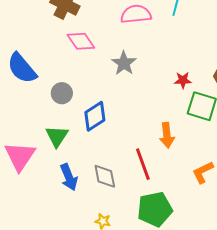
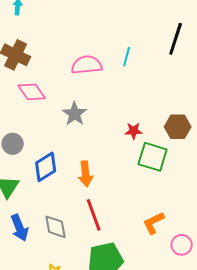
orange arrow: (167, 135) -> (86, 174), moved

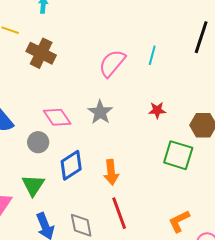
pink semicircle: (87, 65) -> (112, 63), turned -44
pink diamond: (32, 92) -> (57, 117), moved
red star: (134, 131) -> (157, 110), moved

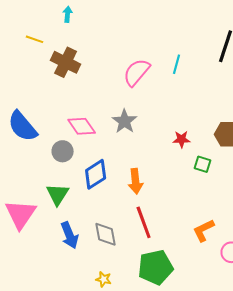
red star: (157, 110) -> (182, 139), moved
green square: (178, 155) -> (203, 164), size x0.6

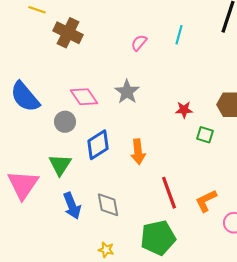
pink semicircle: (137, 72) -> (139, 43), size x0.6
red line: (144, 222) -> (169, 193), moved

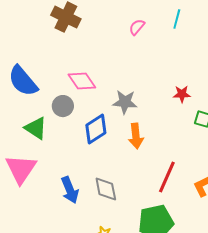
gray star: (127, 92) -> (125, 102), moved, turned -30
green triangle: (60, 165) -> (36, 128), moved, turned -30
red line: (169, 193) -> (167, 177), turned 44

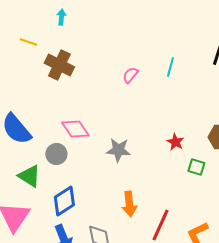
red star: (182, 94) -> (175, 142), turned 30
blue diamond: (96, 129) -> (64, 201), moved
orange arrow: (136, 136) -> (129, 204), moved

